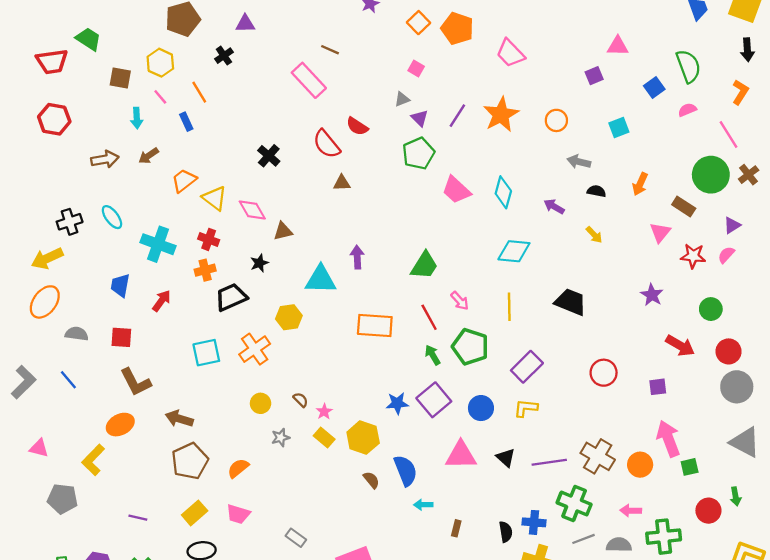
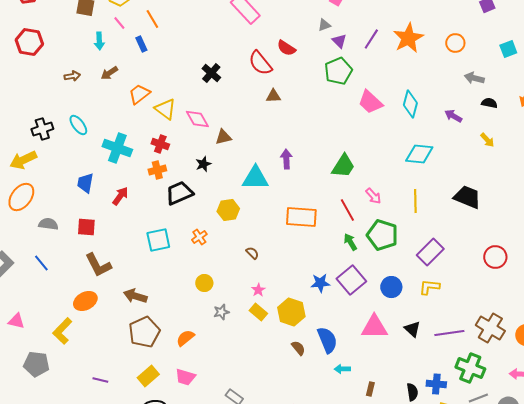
brown arrow: (105, 159) -> (72, 76), size x0.7
orange cross: (255, 349) -> (199, 237), size x0.6
brown semicircle: (301, 400) -> (252, 253), moved

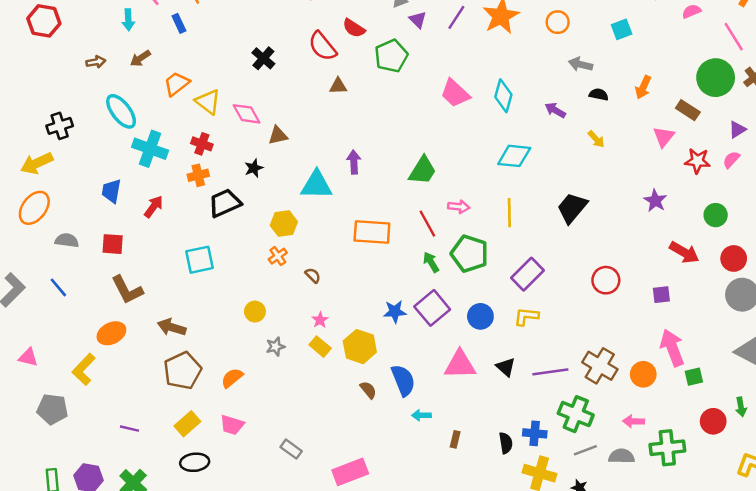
green pentagon: (338, 71) -> (391, 56), moved
cyan ellipse: (78, 125) -> (121, 111), moved, size x1.4
pink arrow: (373, 196) -> (459, 207), turned -42
black trapezoid: (467, 197) -> (572, 208), turned -72
orange cross: (199, 237) -> (278, 256), moved

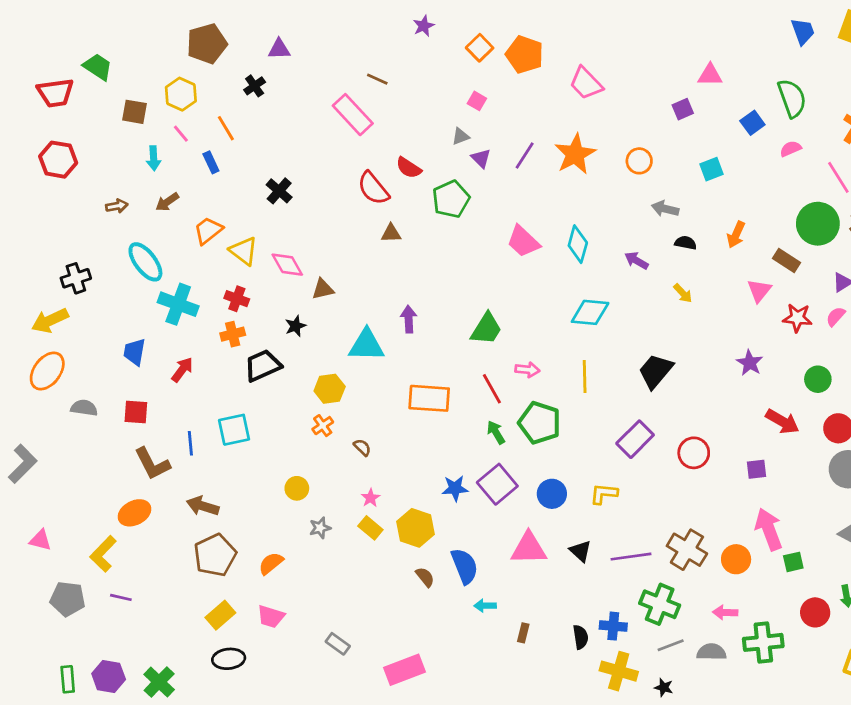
black cross: (263, 58) -> (279, 191), moved
purple rectangle: (527, 274) -> (635, 439), moved
blue line: (58, 287) -> (190, 443), moved, turned 35
purple line: (130, 429) -> (121, 597), moved

